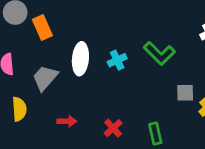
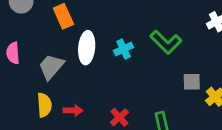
orange rectangle: (42, 27) -> (63, 16), moved
yellow semicircle: (19, 109) -> (44, 105), moved

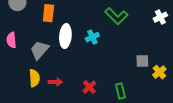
orange rectangle: (63, 16) -> (48, 13), turned 30
green L-shape: (166, 42) -> (116, 16), moved

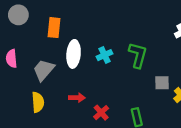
green L-shape: (116, 16) -> (138, 55), moved, turned -120
red arrow: (55, 82) -> (77, 98), moved

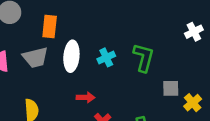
gray trapezoid: (44, 70) -> (35, 57), moved, turned -145
red arrow: (77, 98) -> (86, 97), moved

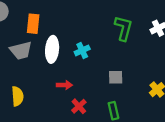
green L-shape: (144, 57) -> (123, 28), moved
gray square: (171, 88) -> (116, 77), moved

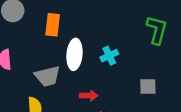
gray trapezoid: (21, 50) -> (47, 76), moved

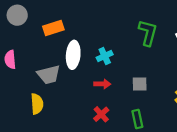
orange rectangle: (53, 25) -> (53, 28), turned 66
red arrow: (89, 96) -> (102, 84), moved

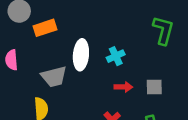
orange rectangle: (53, 28) -> (45, 28), moved
red arrow: (102, 84) -> (123, 87), moved

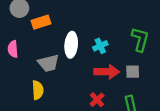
green L-shape: (163, 30) -> (140, 39), moved
red arrow: (123, 87) -> (107, 72), size x1.6

